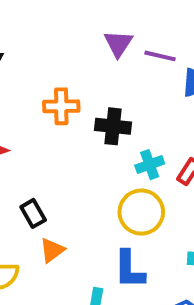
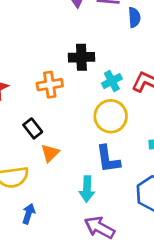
orange cross: (61, 106) -> (50, 85), moved

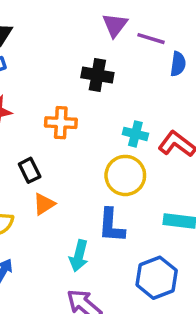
black cross: (81, 57) -> (97, 75), moved
cyan cross: (112, 81) -> (135, 134), turned 30

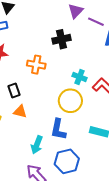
black cross: (97, 75) -> (61, 39), turned -30
orange triangle: (44, 204) -> (20, 112), turned 40
blue hexagon: (157, 278) -> (67, 161), moved

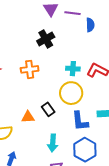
black rectangle: (14, 90) -> (48, 109), moved
blue L-shape: (58, 129) -> (80, 121), moved

